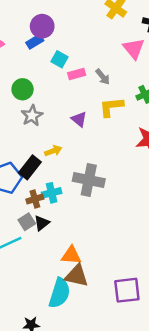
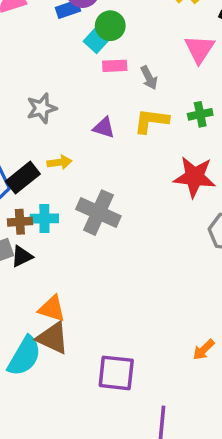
green circle: (23, 89) -> (110, 26), moved
purple triangle: (79, 119) -> (104, 128), turned -35

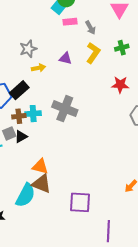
yellow L-shape: (151, 121) -> (93, 53), turned 120
yellow arrow: (59, 162) -> (38, 68), moved
red star: (194, 177) -> (120, 85), size x0.7

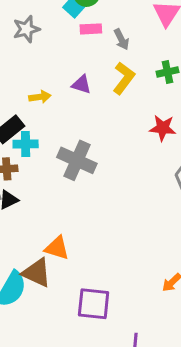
gray star: (28, 49) -> (26, 29), moved
cyan cross: (33, 114) -> (26, 144), moved
orange triangle: (40, 166) -> (57, 248), moved

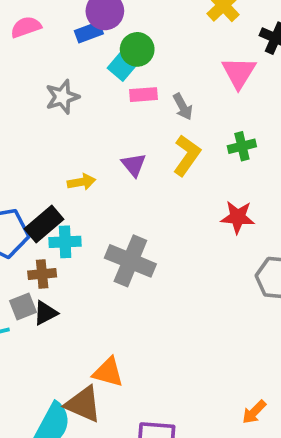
purple triangle: (81, 84) -> (134, 165), turned 35

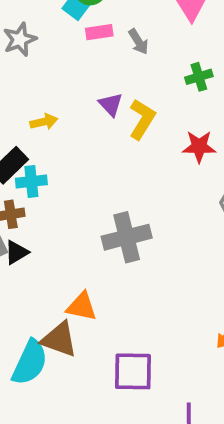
yellow L-shape: (187, 155) -> (142, 119), moved
purple triangle: (134, 165) -> (111, 104), moved
gray cross: (130, 261) -> (127, 237), moved, turned -33

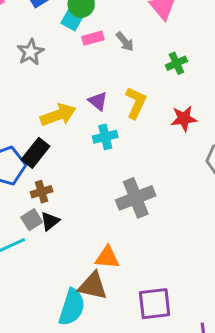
purple triangle: (111, 104) -> (98, 101), moved
yellow arrow: (44, 122) -> (58, 115), size x1.6
cyan cross: (31, 181) -> (105, 137), moved

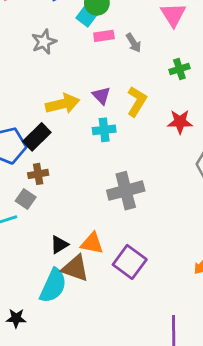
gray square: (32, 220) -> (26, 199), turned -30
black triangle: (50, 221) -> (59, 245), moved
purple square: (155, 304) -> (130, 262), moved, turned 36

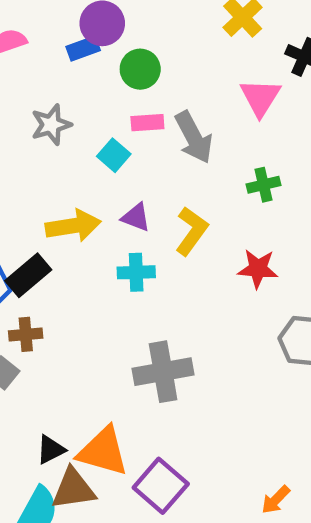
cyan square: (86, 17) -> (114, 155), moved
gray arrow: (134, 43) -> (194, 137), size x1.6
purple triangle: (101, 96) -> (136, 217), turned -30
orange triangle: (92, 243) -> (103, 451), size x1.4
brown triangle: (75, 268) -> (73, 489), turned -32

